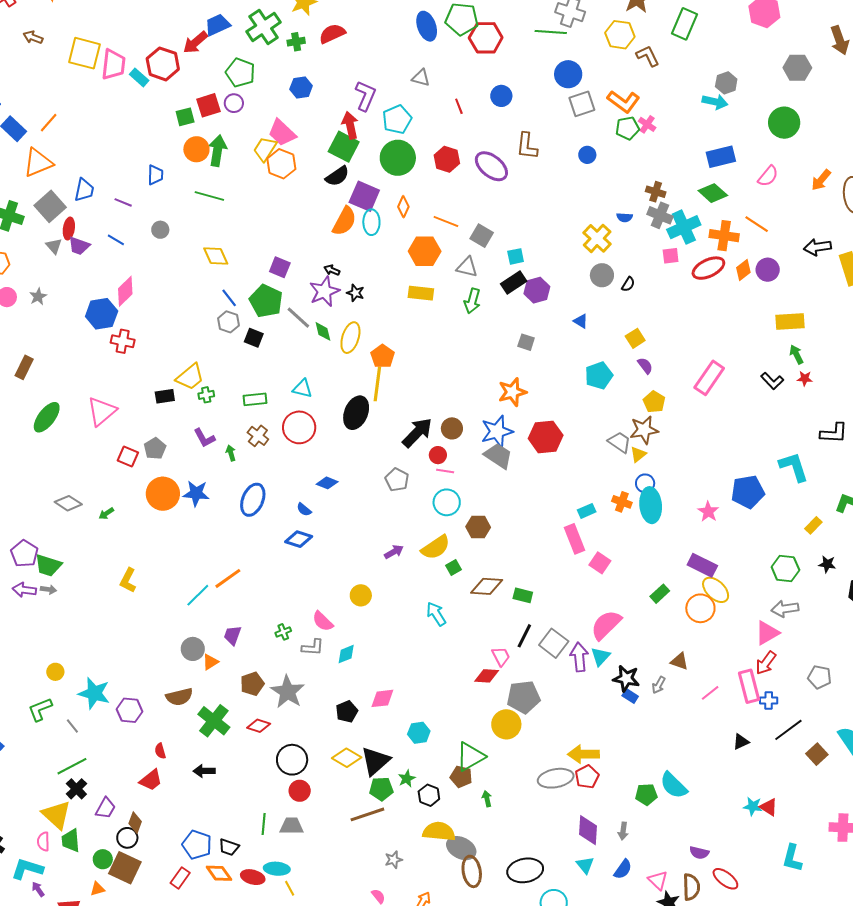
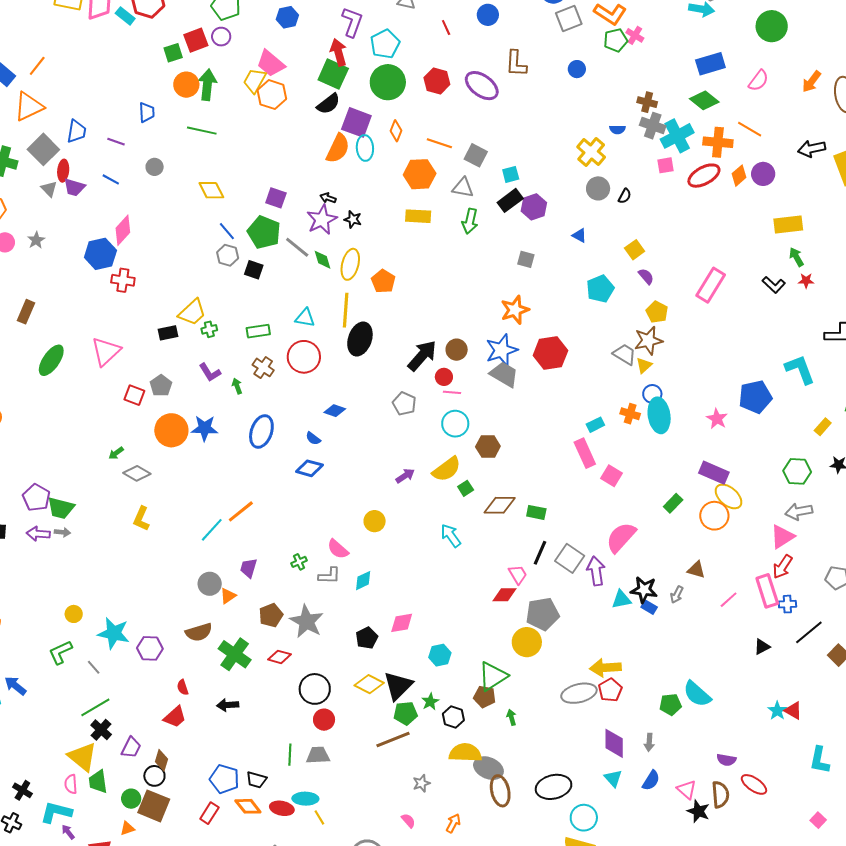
yellow line: (377, 384) -> (346, 310), moved
gray diamond: (68, 503) -> (137, 473), moved
cyan triangle: (600, 656) -> (621, 599), moved, turned 40
cyan star: (753, 806) -> (777, 711), turned 30

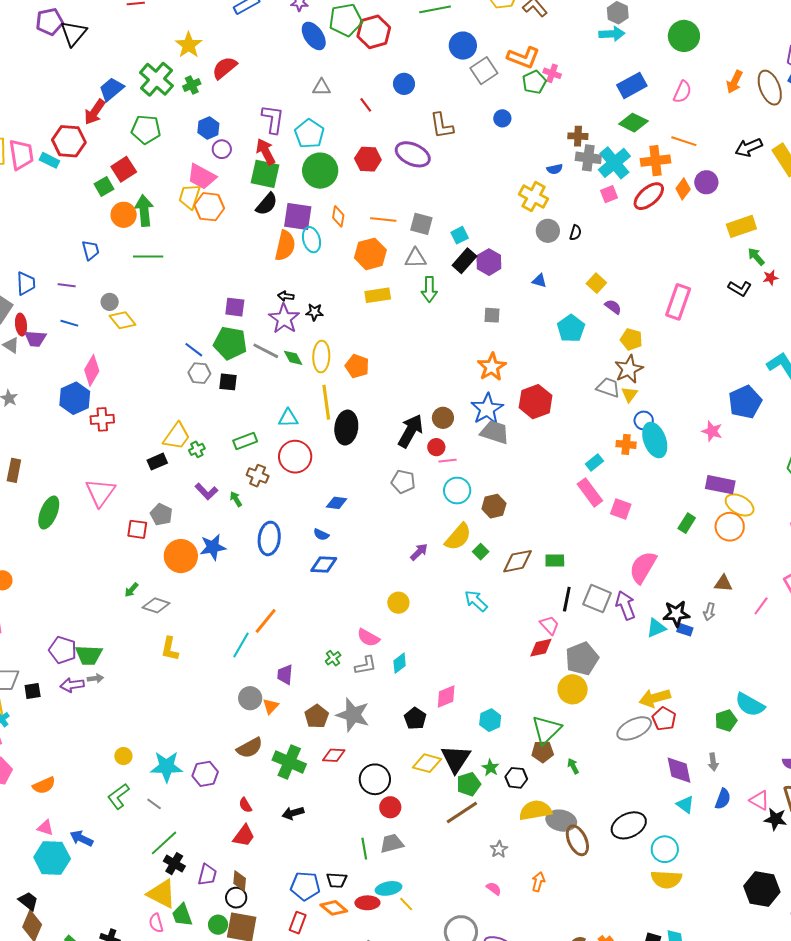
purple circle: (221, 37) -> (222, 149), moved
yellow diamond: (211, 190) -> (122, 320), moved

